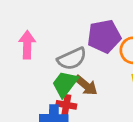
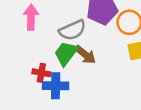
red cross: (66, 105) -> (41, 73), moved

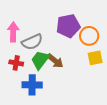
gray semicircle: (72, 30) -> (32, 42), moved
red cross: (41, 73) -> (16, 63), moved

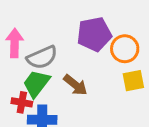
green trapezoid: (40, 60) -> (36, 84), moved
red cross: (16, 63) -> (22, 102), moved

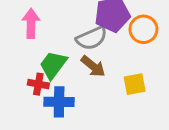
gray semicircle: (42, 57) -> (92, 38), moved
yellow square: (133, 81) -> (135, 84), moved

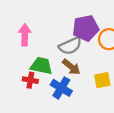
green trapezoid: (53, 65) -> (41, 66), turned 65
blue cross: (59, 102) -> (61, 88), moved, turned 30

